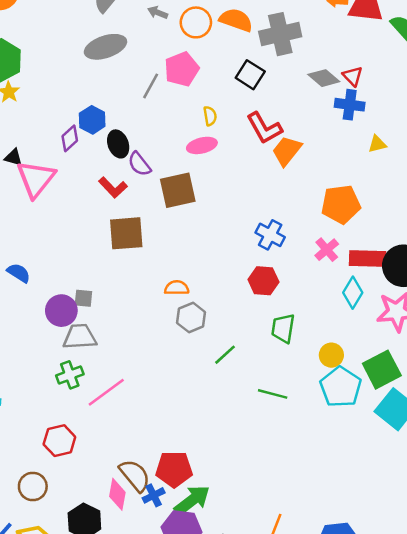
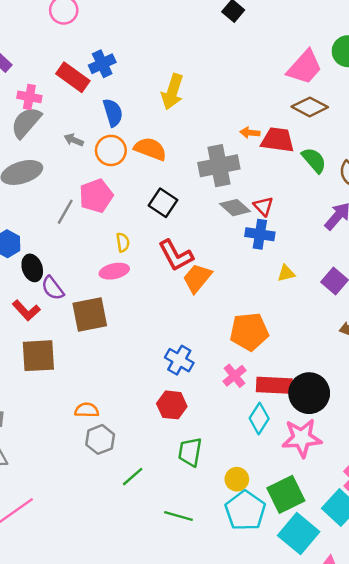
gray cross: (280, 34) -> (219, 166), moved

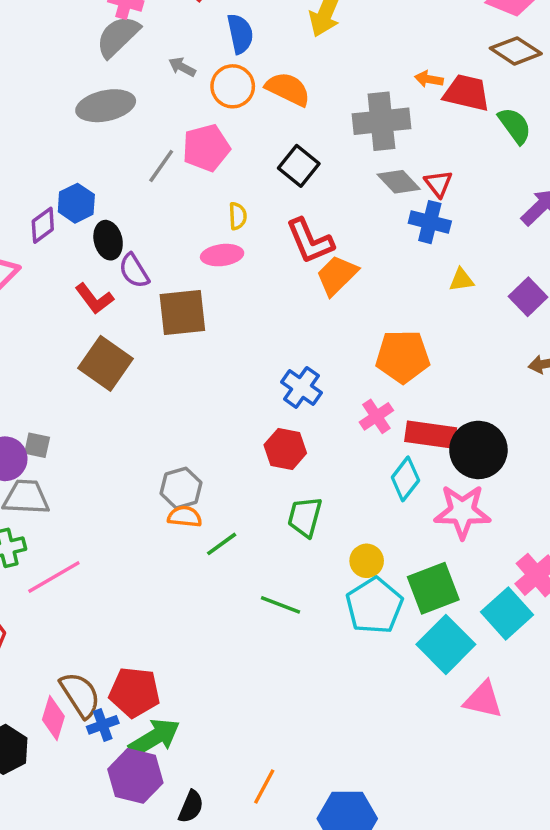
brown square: (38, 356) -> (106, 363), turned 33
orange semicircle: (87, 410) -> (185, 517), moved

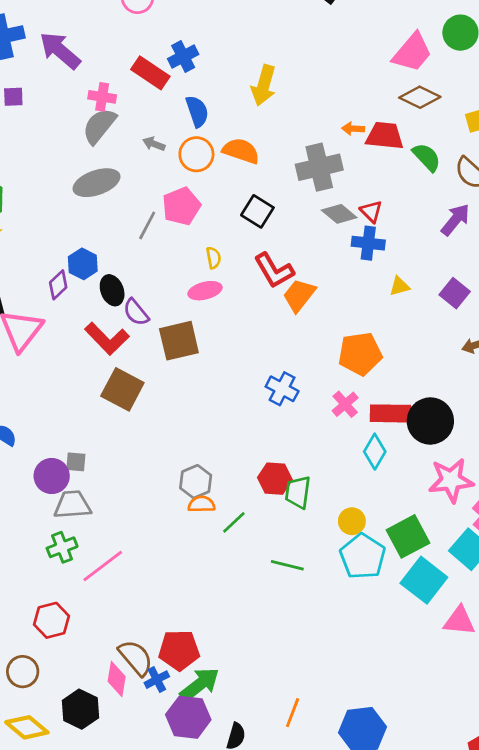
red L-shape: (94, 299) -> (107, 339), size x1.4
red hexagon: (285, 449) -> (275, 479), moved
pink star: (462, 512) -> (451, 480), moved

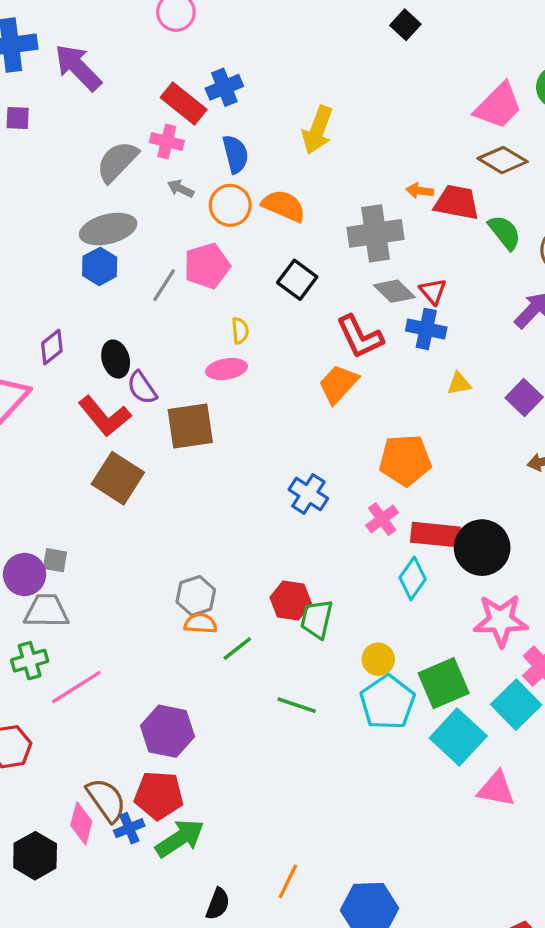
pink cross: (102, 97) -> (167, 141), moved
blue hexagon: (83, 264) -> (100, 266), moved
red L-shape: (274, 270) -> (360, 337), moved
purple hexagon: (188, 717) -> (167, 731), moved

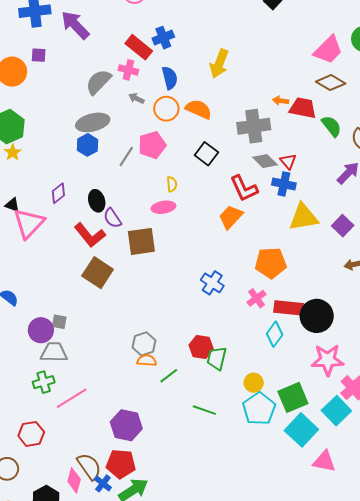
yellow triangle: (459, 384) -> (303, 217), size x2.0
blue cross: (129, 828) -> (103, 483), turned -30

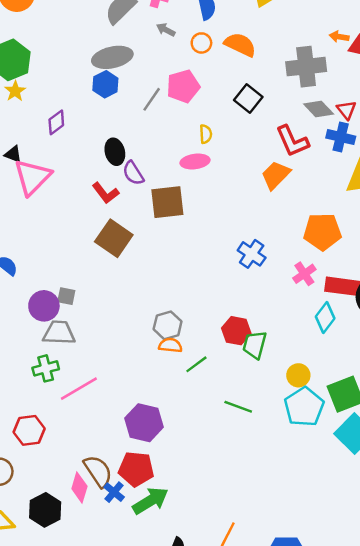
orange circle: (166, 109) -> (201, 43), size x0.7
purple diamond: (58, 193) -> (56, 122), moved
red L-shape: (90, 235) -> (106, 193), size x0.7

